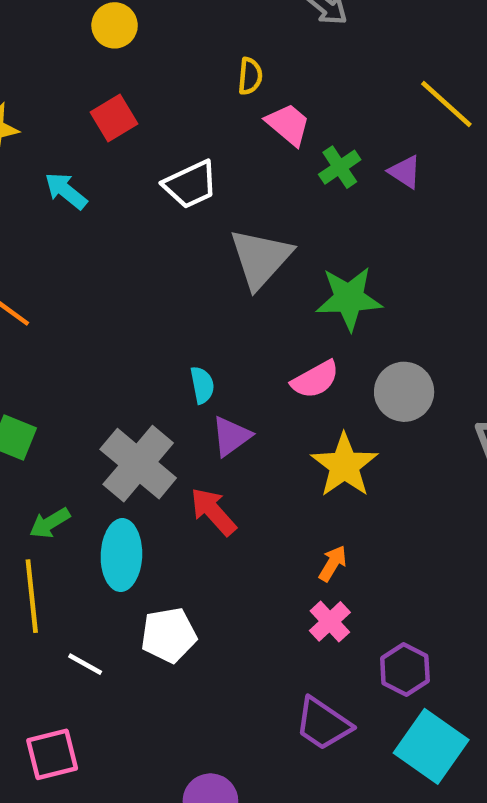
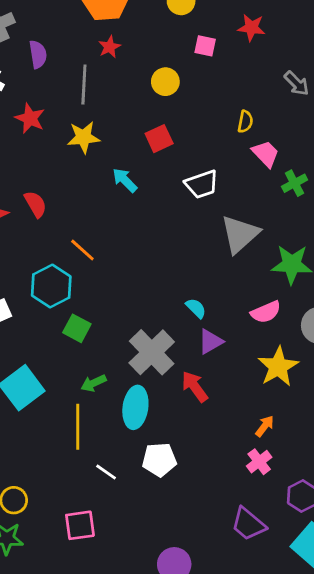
cyan semicircle: (202, 385) -> (196, 308), turned -40

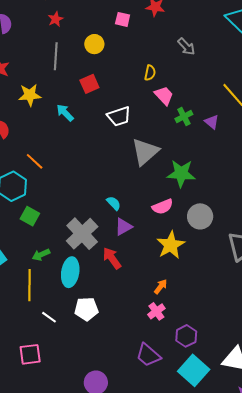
gray line: (84, 85) -> (56, 56), moved
yellow star: (84, 137) -> (30, 95), moved

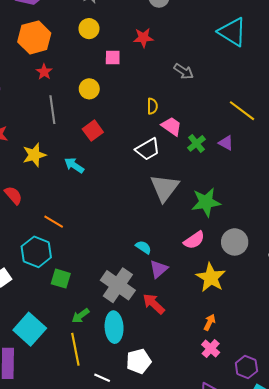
white trapezoid: (119, 116) -> (148, 149), moved

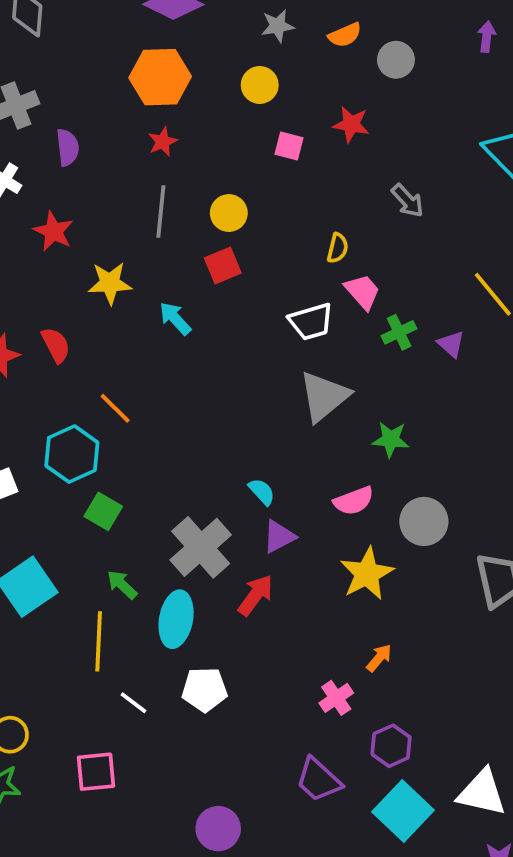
yellow circle: (89, 89) -> (229, 213), moved
green star: (206, 202) -> (391, 439), size x0.7
red arrow: (154, 304) -> (255, 595), turned 70
green arrow: (80, 316) -> (122, 585), turned 66
orange arrow: (210, 322) -> (379, 658), moved

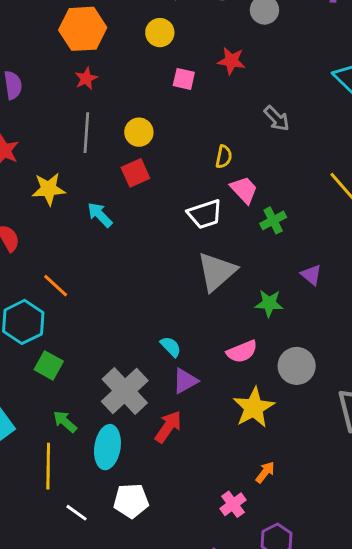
purple triangle: (451, 344) -> (311, 275), moved

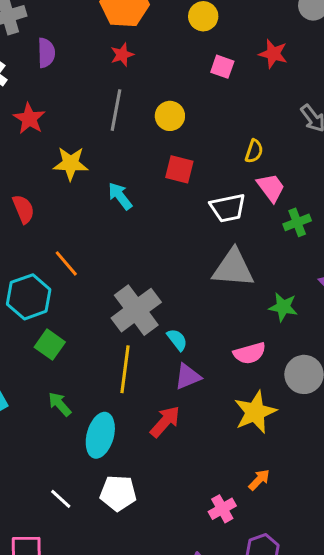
red square: (135, 173) -> (179, 169), moved, turned 32
gray triangle: (217, 272) -> (233, 268), turned 39
gray cross: (125, 391) -> (136, 310), moved
yellow line: (48, 466) -> (125, 369), moved

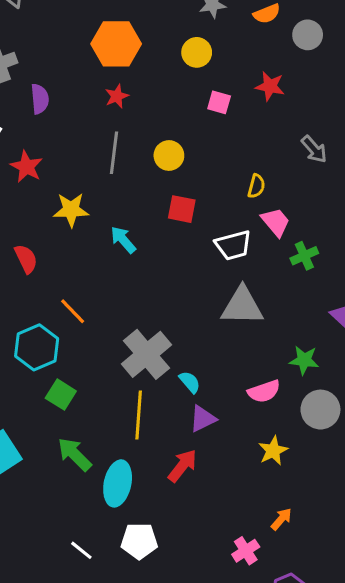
green star: (283, 307) -> (304, 360), moved
green arrow: (60, 404) -> (75, 454), size x1.4
yellow star: (255, 412) -> (273, 451), size x0.7

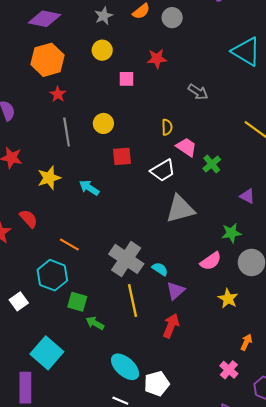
green arrow: (75, 454) -> (95, 323), moved, size x0.7
cyan ellipse: (118, 483) -> (125, 367), moved, turned -44

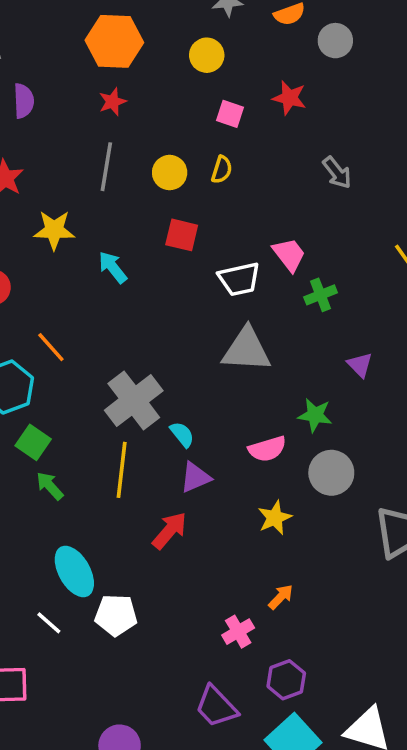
yellow semicircle: (167, 127) -> (222, 170), moved

